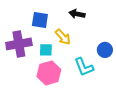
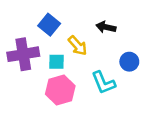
black arrow: (77, 14) -> (106, 27), moved
blue square: (40, 20) -> (49, 25), turned 30

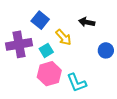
cyan square: (57, 62) -> (46, 50), turned -32
cyan L-shape: (103, 83) -> (77, 83), moved

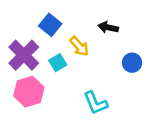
purple cross: (19, 44) -> (24, 55), turned -35
pink hexagon: (49, 74) -> (29, 92), moved

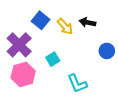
yellow arrow: (79, 46) -> (65, 26), moved
cyan square: (58, 63) -> (53, 59), moved

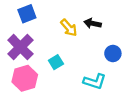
blue square: (41, 20) -> (27, 14), moved, turned 30
cyan L-shape: (77, 84) -> (95, 81), moved, turned -50

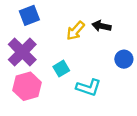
yellow arrow: (69, 28) -> (75, 31), turned 84
cyan L-shape: (95, 81) -> (88, 87), moved

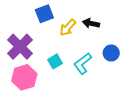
blue square: (29, 15) -> (44, 14), moved
cyan L-shape: (88, 87) -> (83, 64), moved, turned 125

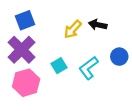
blue square: (44, 14) -> (25, 20), moved

